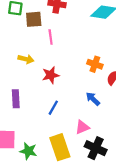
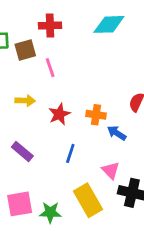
orange cross: (95, 64) -> (96, 115), moved
purple rectangle: (16, 99) -> (22, 152), turned -36
pink triangle: (82, 127) -> (111, 170), turned -40

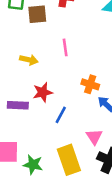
pink line: (50, 68) -> (65, 47), moved
red star: (59, 114) -> (43, 92), moved
purple rectangle: (22, 152) -> (18, 105), turned -48

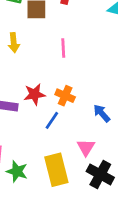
yellow arrow: (29, 60) -> (14, 43), moved, turned 66
orange cross: (90, 84) -> (65, 96), moved

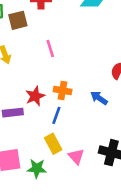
pink triangle: (86, 147) -> (76, 156), moved
yellow rectangle: (56, 170) -> (53, 144), moved, size x0.7

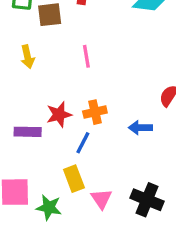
orange cross: (63, 91) -> (95, 112), turned -30
blue arrow: (99, 98) -> (140, 128), turned -42

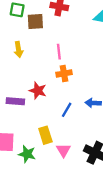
orange cross: (95, 112) -> (64, 73), moved
red star: (59, 115) -> (38, 91), turned 30
blue line: (83, 143) -> (67, 110), moved

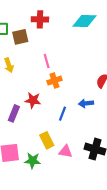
purple rectangle: (15, 101) -> (14, 113), turned -63
pink triangle: (63, 150) -> (66, 151), turned -40

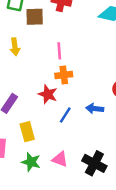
red star: (33, 100) -> (48, 94), moved
yellow rectangle: (47, 140) -> (27, 132), moved
green star: (33, 161) -> (31, 162), moved

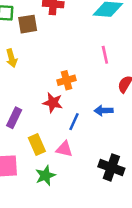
pink line: (59, 51) -> (105, 55), moved
pink triangle: (60, 159) -> (64, 149), moved
green star: (31, 162) -> (45, 175), turned -30

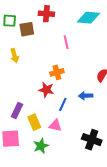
pink line: (105, 55) -> (66, 42), moved
purple rectangle: (14, 118) -> (17, 111), moved

